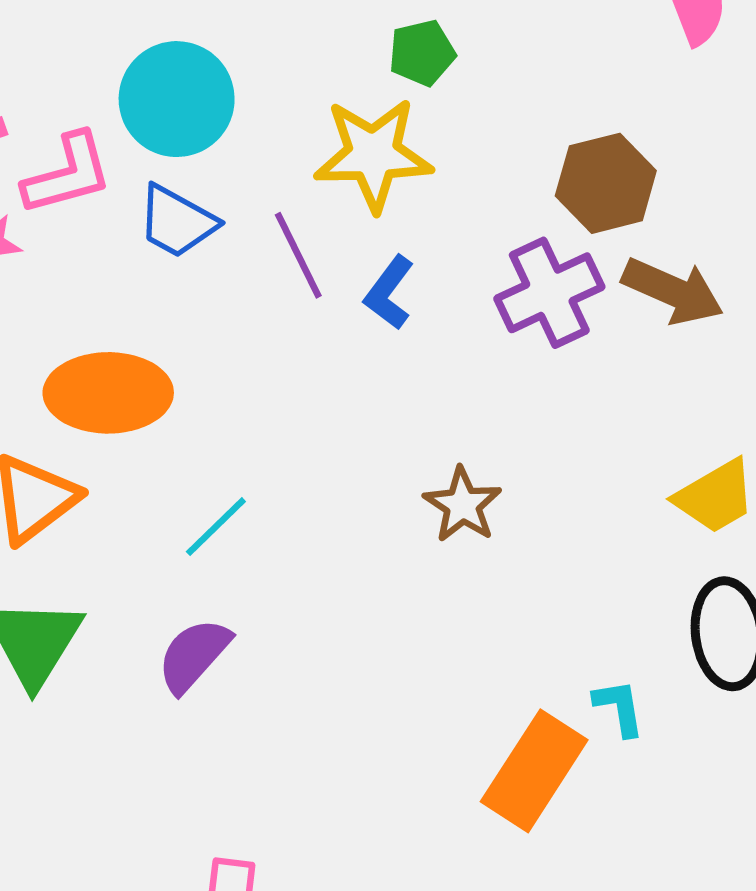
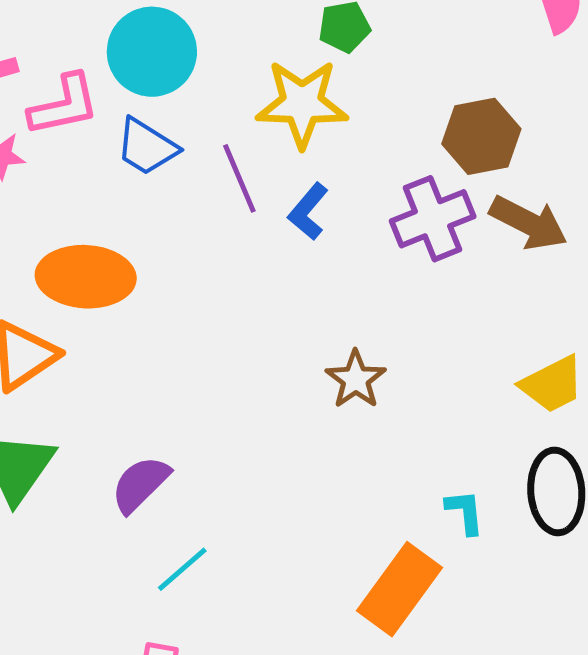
cyan line: (216, 527) -> (182, 569), moved
cyan L-shape: (619, 708) -> (465, 512), moved

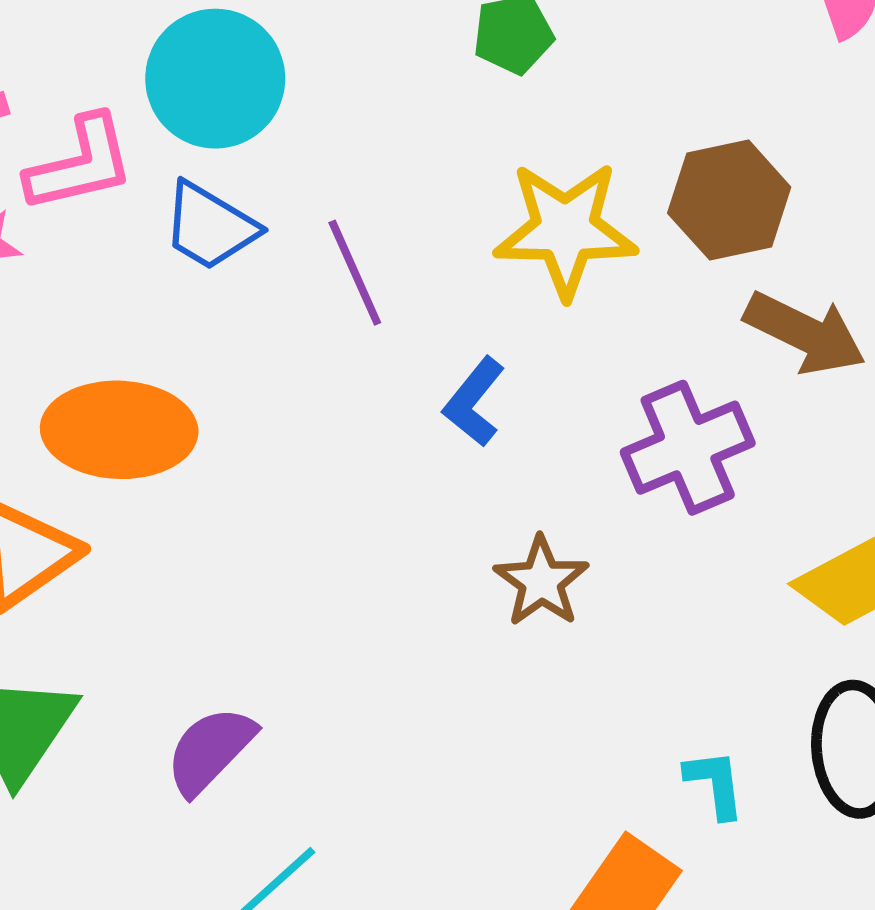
yellow star: (302, 104) -> (565, 230), moved
blue L-shape: (308, 211) -> (474, 402), moved
purple cross: (433, 219) -> (688, 448), moved

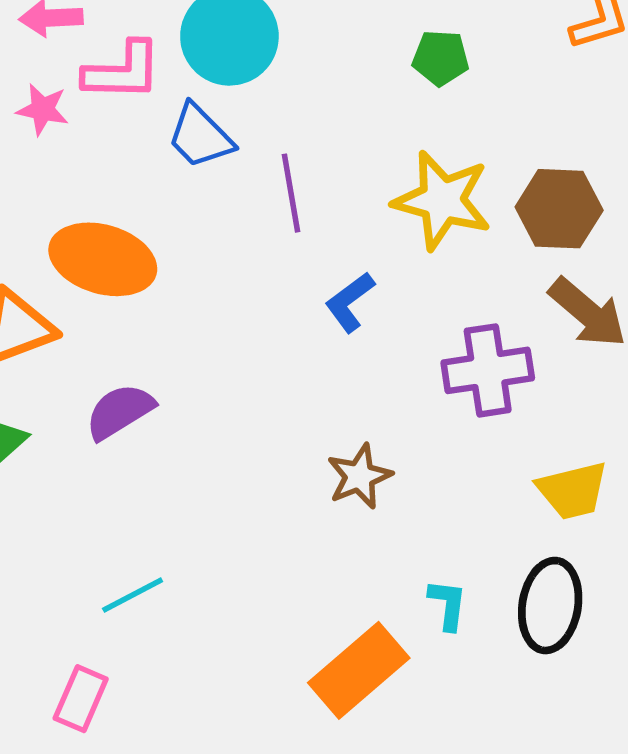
brown star: (541, 581) -> (359, 476), moved
purple semicircle: (210, 750) -> (120, 411), moved

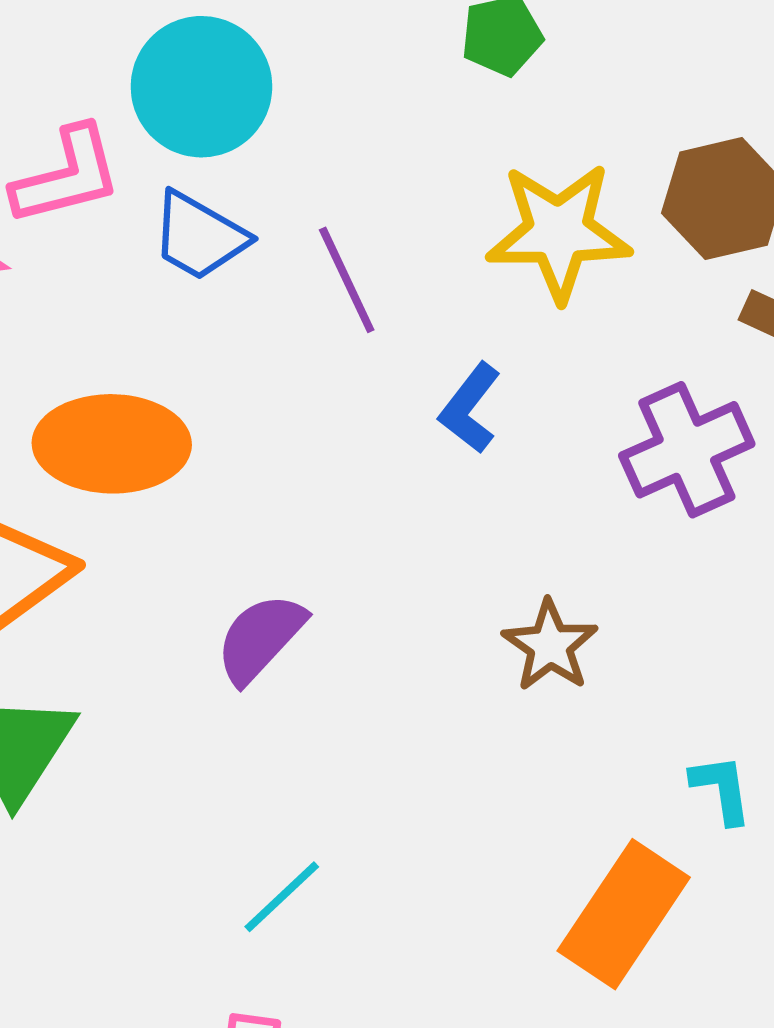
purple semicircle: (120, 411) -> (260, 638), moved

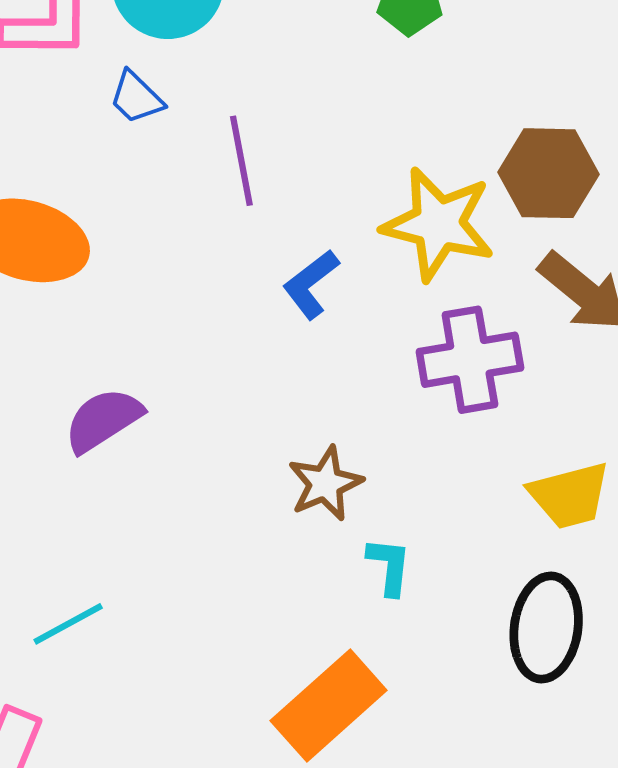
yellow star: (559, 232) -> (438, 224), moved
blue trapezoid: (199, 236) -> (136, 98), size x0.7
cyan L-shape: (721, 789) -> (389, 566), moved

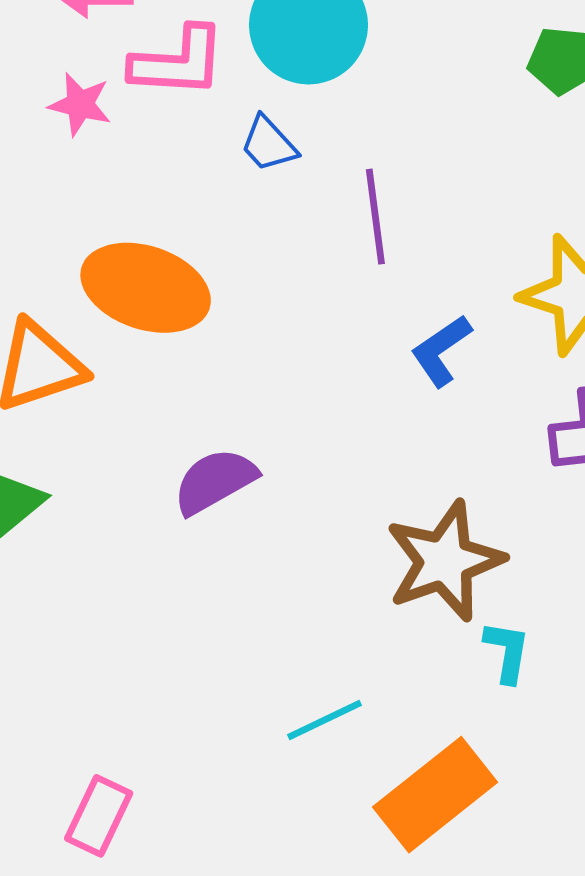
brown star: (325, 484) -> (445, 561), size x1.5
cyan line: (68, 624) -> (325, 720), moved

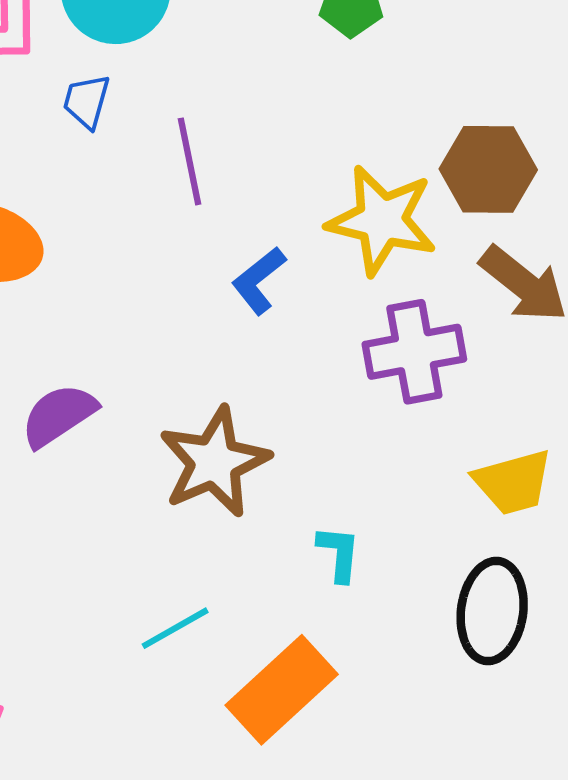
blue trapezoid: (269, 144) -> (86, 101), turned 62
brown star: (445, 561) -> (214, 462), moved

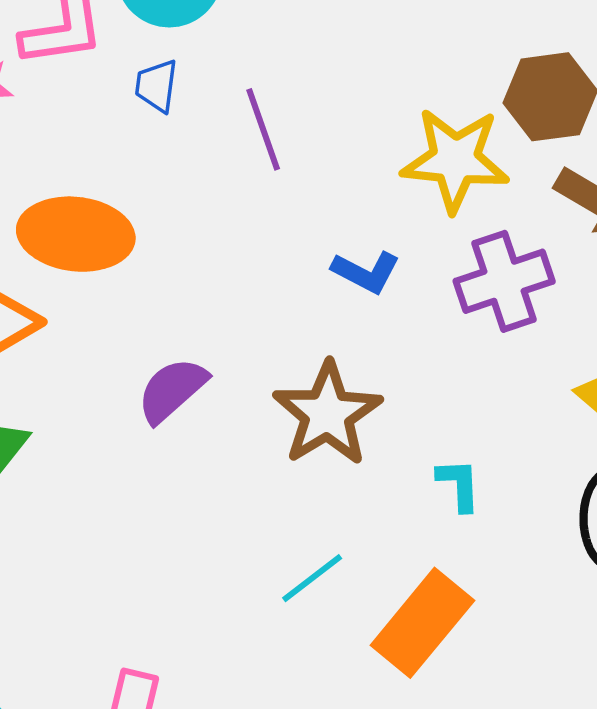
blue L-shape: (259, 280) -> (366, 272), moved, turned -106

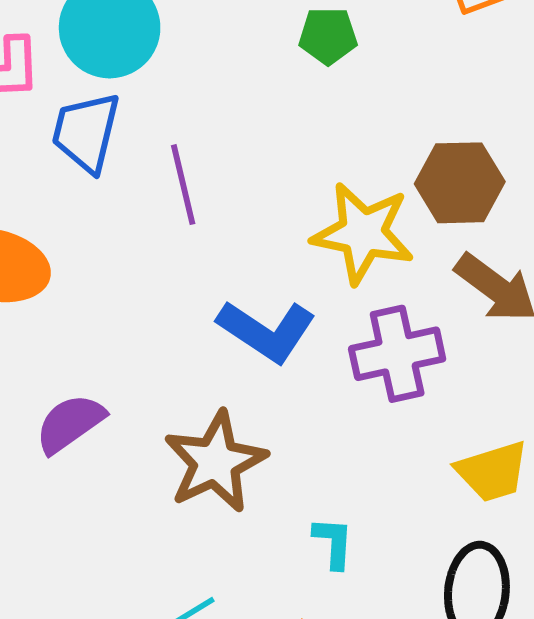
blue trapezoid: (156, 86) -> (86, 132), size x1.6
blue L-shape: (366, 272) -> (267, 331), size x1.5

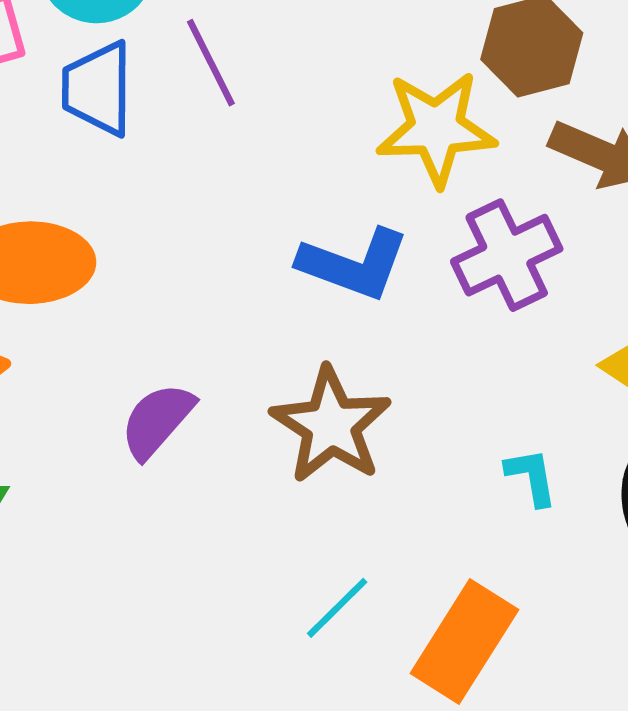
purple line: (183, 185) -> (211, 63), moved
cyan L-shape: (333, 543) -> (531, 477), moved

